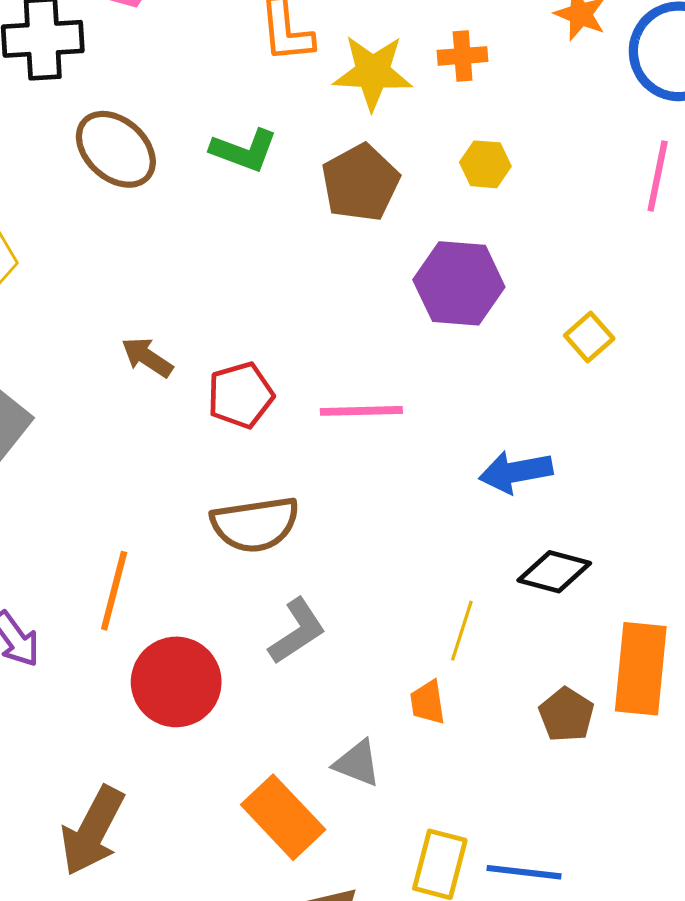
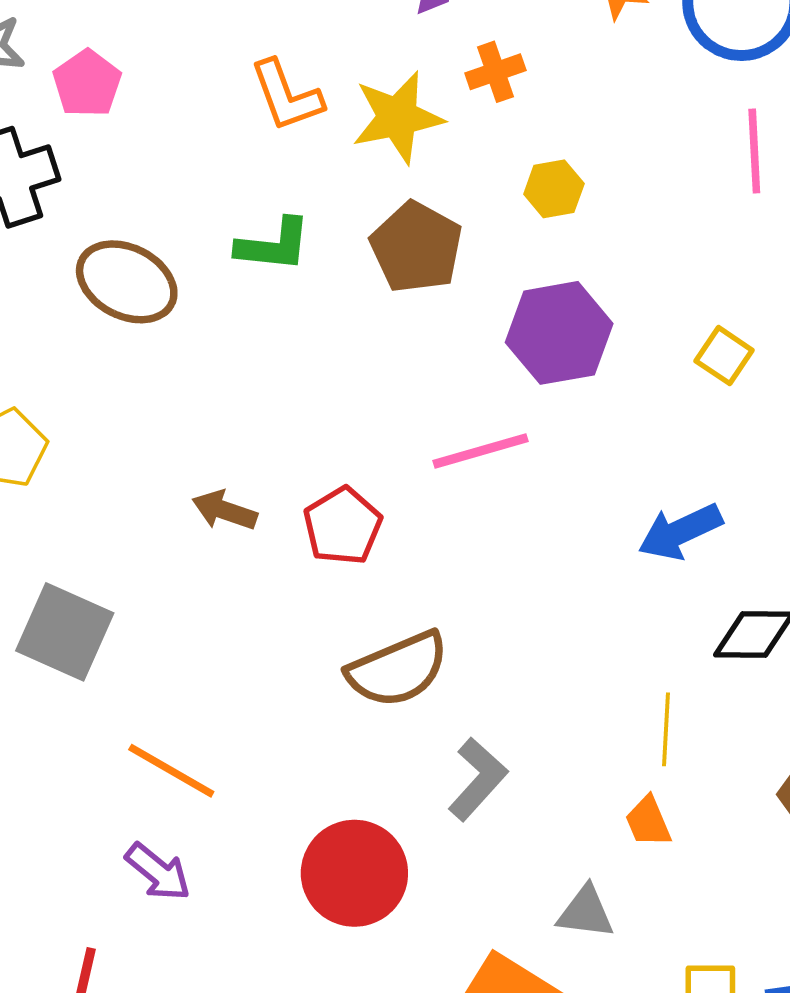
pink line: (361, 411) -> (481, 451), moved
orange line: (114, 591) -> (171, 771), moved, turned -60

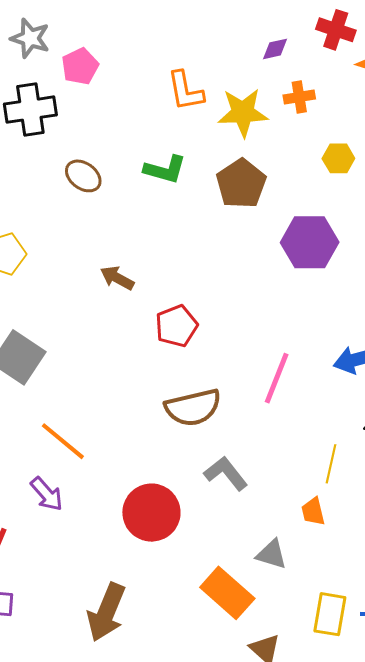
yellow hexagon: (554, 189) -> (338, 158), moved
brown ellipse: (127, 282) -> (83, 176), size x0.7
pink line: (481, 451) -> (277, 378), moved, turned -62
brown arrow: (225, 510) -> (117, 278), moved
gray L-shape: (478, 779) -> (226, 473), turned -90

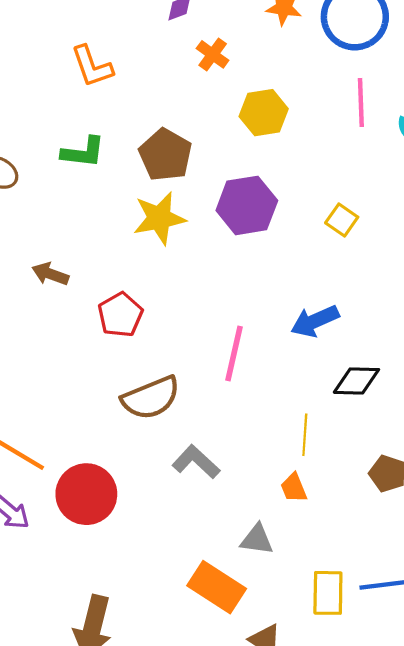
orange cross: (299, 97) -> (213, 54), turned -36
yellow star: (243, 113) -> (159, 218), moved
yellow hexagon: (338, 158) -> (264, 113), size x1.4
red circle: (151, 513) -> (86, 494), moved

